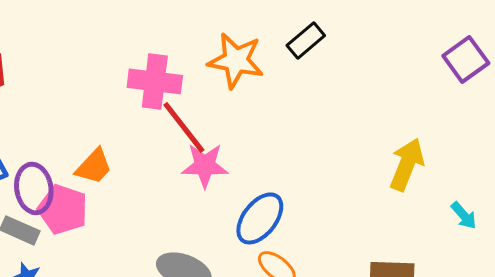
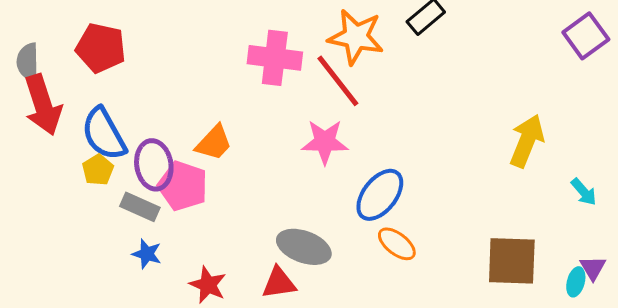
red line: (184, 127) -> (338, 81), moved

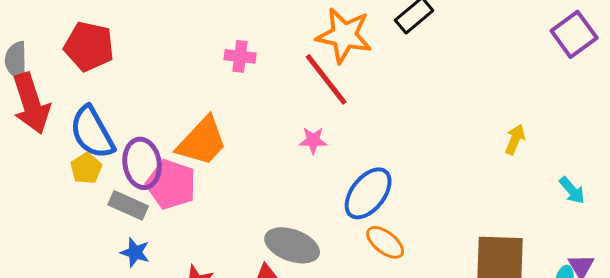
pink cross: (275, 58) -> (240, 56), moved, size x0.6
yellow arrow: (527, 141) -> (515, 139), size x0.6
pink star: (325, 142) -> (313, 140), size x0.6
orange trapezoid: (214, 143) -> (202, 141), size x1.4

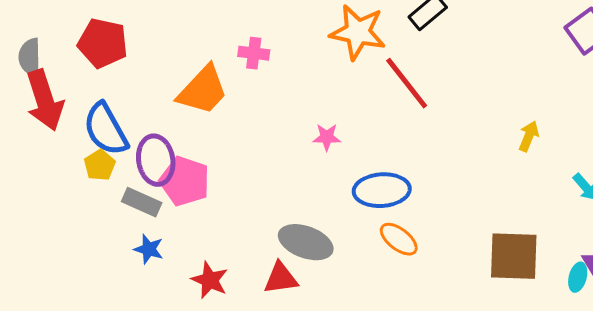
red line: (326, 79) -> (407, 83), moved
orange trapezoid: (202, 141) -> (203, 90), moved
blue ellipse: (368, 193) -> (382, 190), turned 48

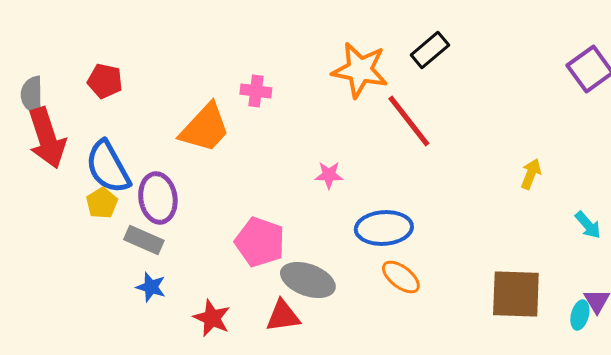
red pentagon: (103, 43) -> (105, 81), size x0.7
pink pentagon: (185, 181) -> (260, 242), moved

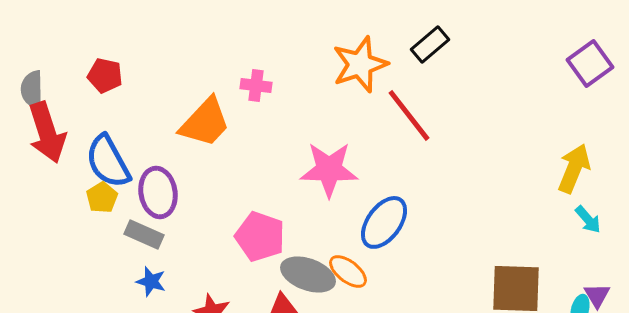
orange star: (360, 70) -> (360, 64), turned -30
yellow arrow: (531, 174) -> (574, 168), moved, size x1.6
pink star: (329, 175) -> (329, 169), size x2.0
blue ellipse: (384, 228) -> (384, 222), turned -50
orange ellipse: (401, 277) -> (348, 271), moved

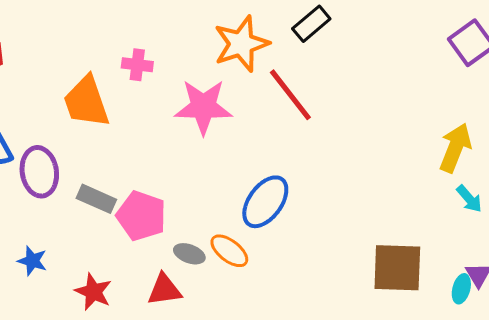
orange trapezoid: (205, 122) -> (86, 102), turned 118
pink star: (329, 169) -> (203, 107), moved
gray rectangle: (144, 234) -> (96, 199), moved
gray ellipse: (308, 274) -> (189, 254), size x0.6

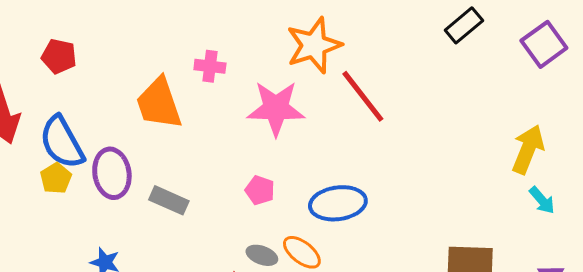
black rectangle: (311, 24) -> (464, 25), moved
blue ellipse: (265, 202) -> (338, 203), turned 46
pink pentagon: (141, 216) -> (260, 190), moved, size x0.6

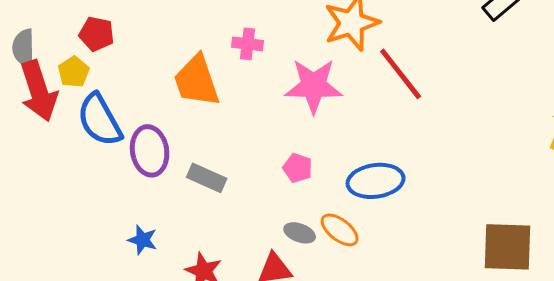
yellow pentagon: (56, 178) -> (74, 72), moved

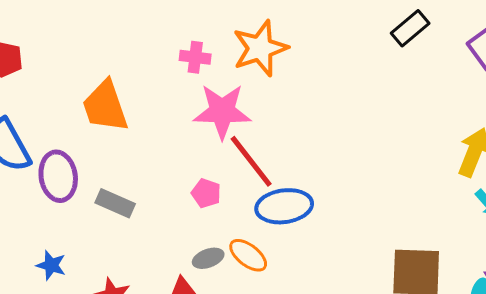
pink cross: (248, 44) -> (195, 57), moved
red line: (401, 74) -> (251, 161), moved
gray ellipse: (300, 233) -> (208, 258), turned -40

